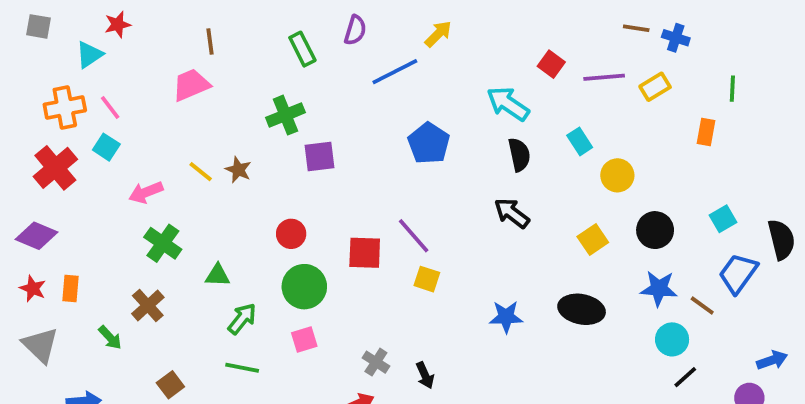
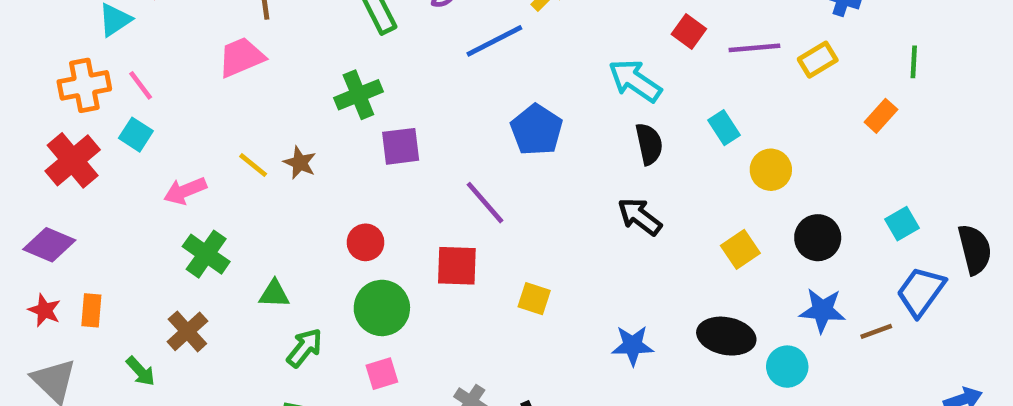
orange rectangle: (706, 132) -> (881, 116), turned 32
purple line: (414, 236) -> (485, 203), moved
brown line: (702, 305) -> (876, 331), turned -56
cyan circle: (672, 339) -> (787, 367), moved

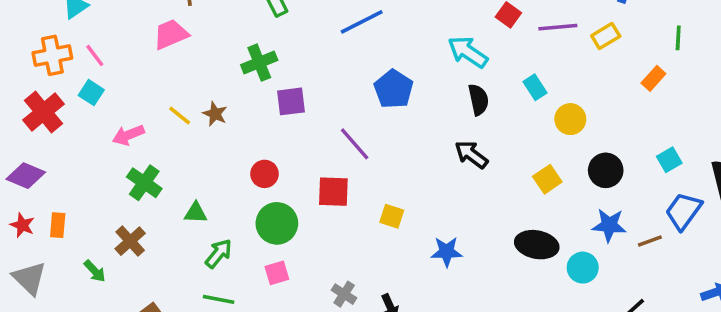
blue star: (633, 345) -> (447, 252), moved

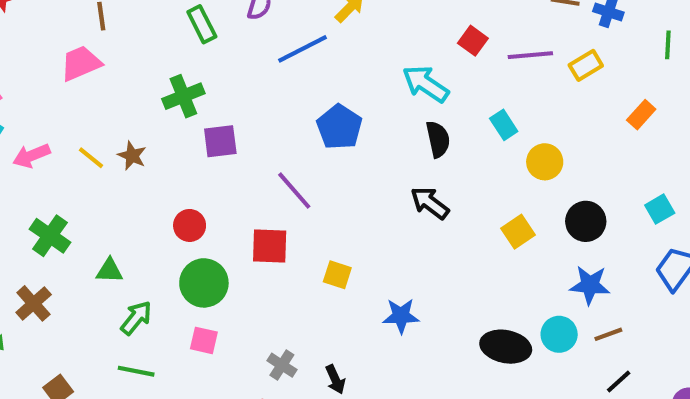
green line: (678, 38) -> (668, 45), moved
pink arrow: (128, 135) -> (31, 156), moved
brown line: (650, 241) -> (608, 334), moved
black ellipse: (537, 245) -> (506, 347), moved
pink square: (277, 273) -> (204, 340), turned 30

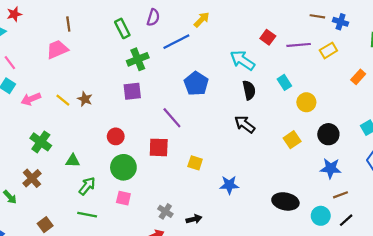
green cross: (183, 96) -> (138, 59), moved
cyan circle: (559, 334) -> (321, 216), moved
black arrow: (335, 379) -> (194, 219), turned -80

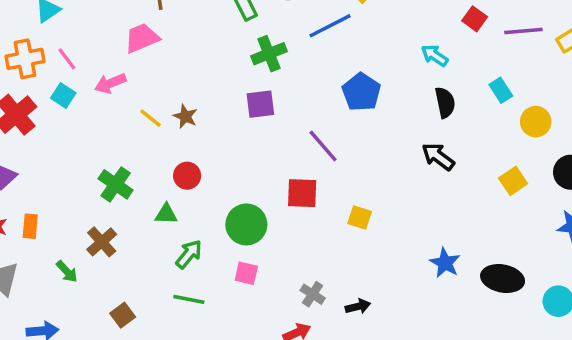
cyan arrow: (242, 60) -> (435, 55), size x0.7
pink arrow: (31, 99) -> (110, 83), moved
red circle: (116, 136) -> (187, 176), moved
blue star: (229, 185) -> (445, 263), moved, turned 30

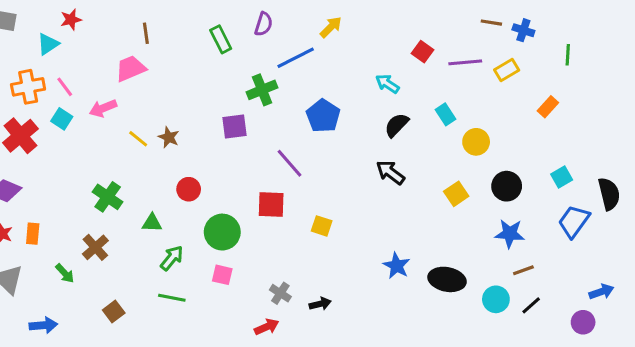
green cross: (269, 54) -> (262, 90), moved
black semicircle: (445, 102) -> (397, 125), turned -124
red circle: (187, 176) -> (189, 189), moved

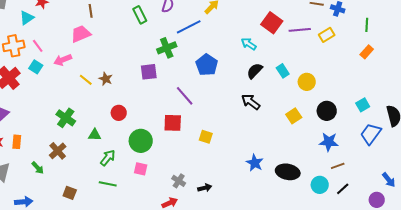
red square: (423, 52) -> (272, 23), size x1.5
orange rectangle: (548, 107) -> (367, 52), moved
cyan rectangle: (445, 114) -> (283, 71), moved
blue arrow: (601, 292) -> (389, 180), turned 70
brown square: (114, 312) -> (70, 193), turned -32

